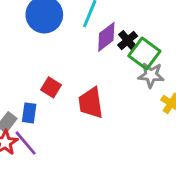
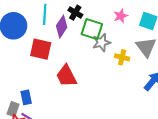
black cross: (128, 40) -> (75, 13), moved
red square: (51, 87) -> (41, 49), moved, size x1.5

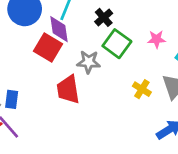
purple diamond: (62, 27) -> (59, 29), moved, turned -60
gray star: (102, 42) -> (89, 62), moved

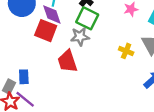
green square: (117, 44) -> (87, 18), moved

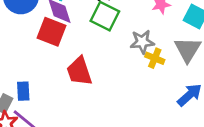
gray star: (80, 37) -> (142, 42), moved

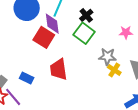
blue rectangle: (23, 91) -> (27, 78), moved, turned -72

